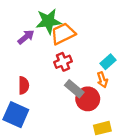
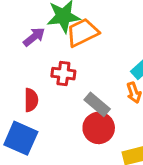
red cross: (63, 62) -> (63, 74), moved, turned 30
red circle: (88, 99) -> (99, 128), moved

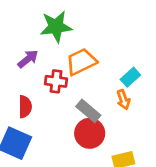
orange trapezoid: (82, 32) -> (81, 62), moved
purple arrow: (34, 37) -> (28, 59), moved

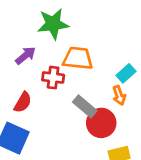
orange trapezoid: (81, 62) -> (78, 58), turned 32
red semicircle: (25, 107) -> (23, 102), turned 30
red circle: (90, 133) -> (101, 123), moved

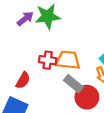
purple arrow: (26, 56) -> (25, 19), moved
orange trapezoid: (78, 58) -> (68, 60), moved

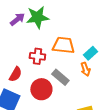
orange trapezoid: (68, 60) -> (63, 45), moved
red circle: (87, 97) -> (41, 89), moved

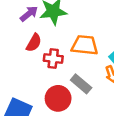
red semicircle: (15, 74) -> (34, 43), moved

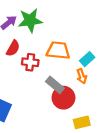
red circle: (58, 98) -> (64, 98), moved

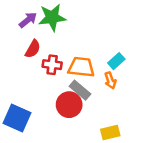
orange trapezoid: (58, 50) -> (81, 67), moved
red circle: (64, 98) -> (69, 105), moved

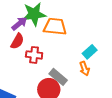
purple arrow: (28, 20) -> (19, 23), moved
orange trapezoid: (81, 67) -> (55, 27), moved

